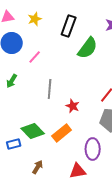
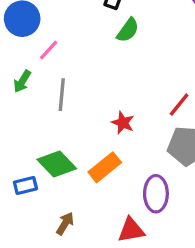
green semicircle: (88, 48) -> (128, 30), moved, size x0.7
pink line: (35, 57) -> (49, 50), moved
gray line: (50, 89) -> (62, 95), moved

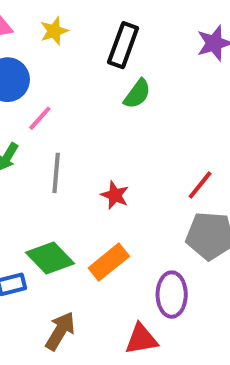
red star: (123, 123) -> (115, 195), moved
brown arrow: (65, 223) -> (60, 331), size x1.4

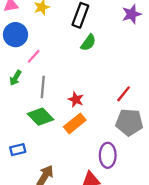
green diamond: (50, 258) -> (41, 117), moved
orange rectangle: (109, 262) -> (75, 123), moved

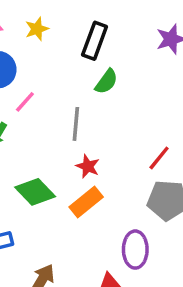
gray line: (43, 87) -> (76, 124), moved

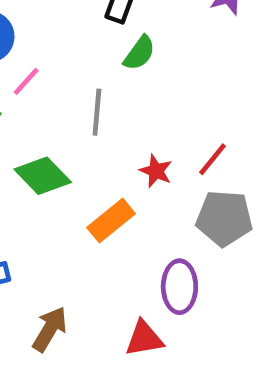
red star: (88, 166) -> (156, 171), moved
green diamond: (35, 192) -> (43, 176), moved

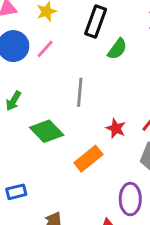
green semicircle: (139, 53) -> (117, 49), moved
pink line: (26, 81) -> (45, 49), moved

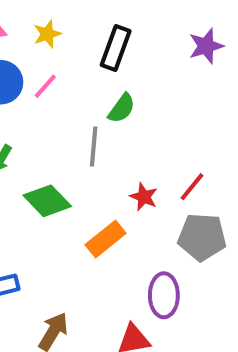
green semicircle: (117, 49) -> (122, 108), moved

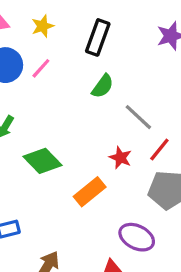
gray line: (94, 147) -> (138, 117), moved, turned -52
purple ellipse: (164, 295) -> (137, 237), turned -64

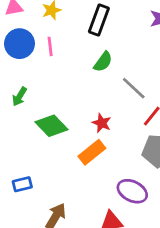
pink line: (41, 68) -> (50, 46), turned -48
red star: (120, 158) -> (102, 123), moved

